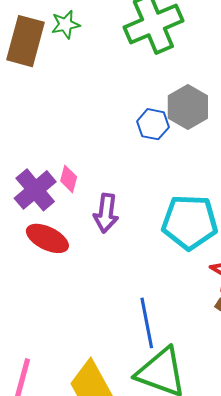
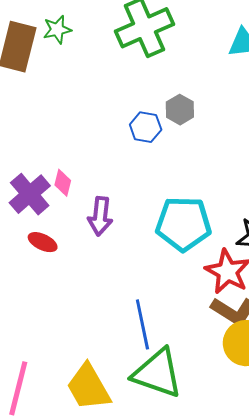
gray hexagon: (188, 107) -> (180, 110), size x0.7
red ellipse: (47, 238) -> (43, 242), size x0.7

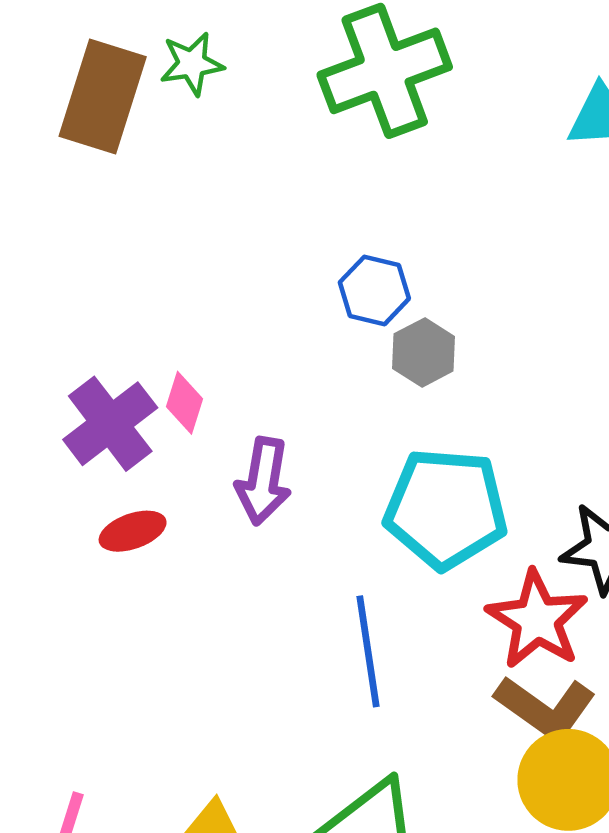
gray hexagon: (180, 110) -> (424, 352), moved
red ellipse: (43, 242) -> (133, 531), turned -48
blue line: (142, 324) -> (368, 651), moved

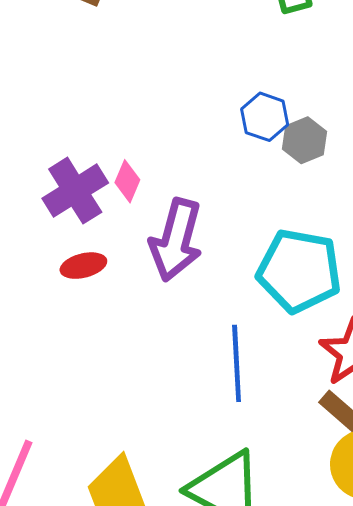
gray hexagon: (424, 352) -> (304, 140), moved
purple arrow: (263, 481) -> (176, 240), size x1.4

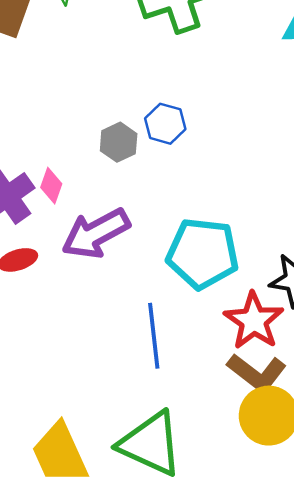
gray hexagon: (304, 140) -> (119, 142), moved
purple arrow: (176, 240) -> (96, 233), turned 50

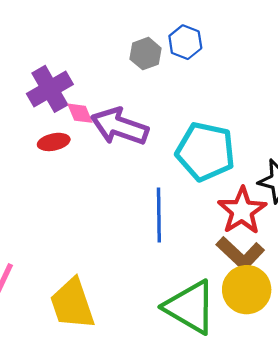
pink diamond: (51, 186) -> (80, 113), moved, turned -48
purple arrow: (96, 233) -> (120, 126), turned 42
green triangle: (151, 444) -> (190, 307), moved

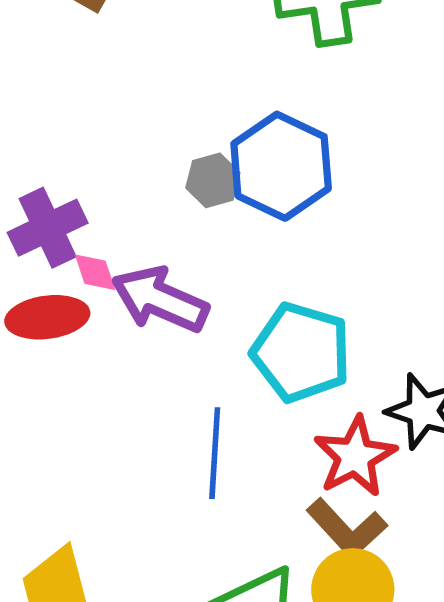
blue hexagon: (185, 42) -> (281, 166), size x1.8
red ellipse: (54, 142) -> (47, 317), size x1.5

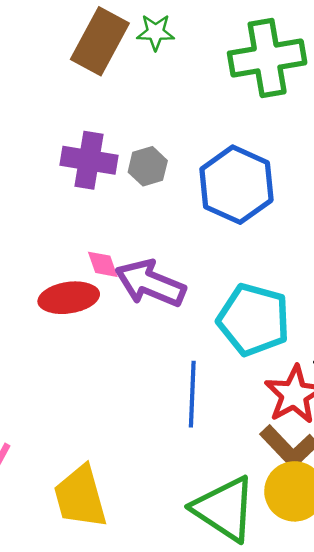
gray hexagon: (213, 180) -> (148, 166), moved
purple cross: (48, 228) -> (89, 160), moved, turned 36

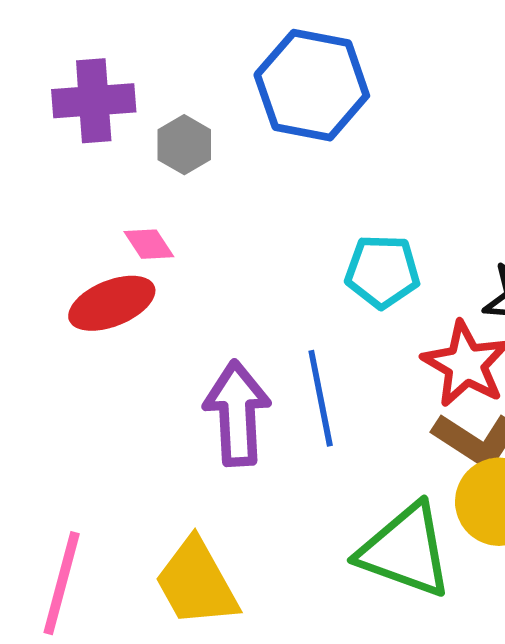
gray hexagon: (148, 166) -> (184, 145), moved
purple arrow: (150, 283) -> (237, 413), moved, turned 78
cyan pentagon: (254, 320) -> (382, 271), size x0.7

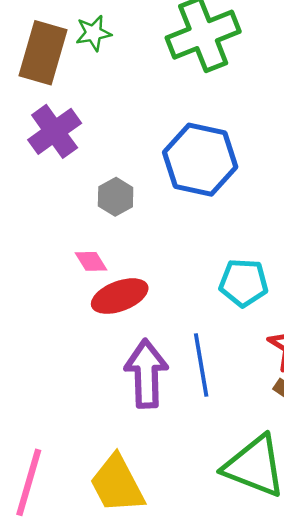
purple cross: (94, 101) -> (55, 131), moved, turned -33
red ellipse: (112, 303) -> (120, 296), moved

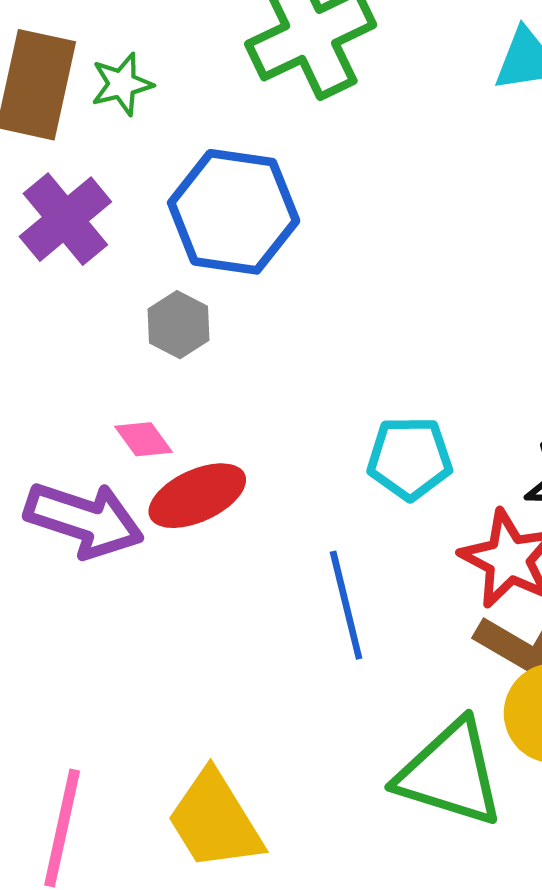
green star: (93, 33) -> (122, 84), moved
blue hexagon: (200, 160) -> (234, 212), moved
purple arrow: (146, 374) -> (84, 520), moved, turned 114

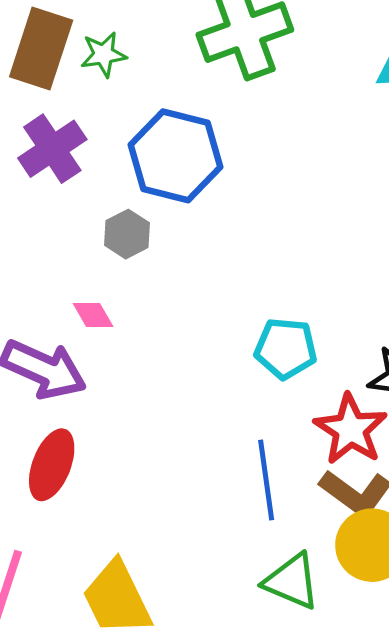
red ellipse: (197, 496) -> (52, 465), moved, turned -50
blue line: (346, 605) -> (266, 480), moved
green triangle: (450, 773) -> (292, 581), size x0.7

